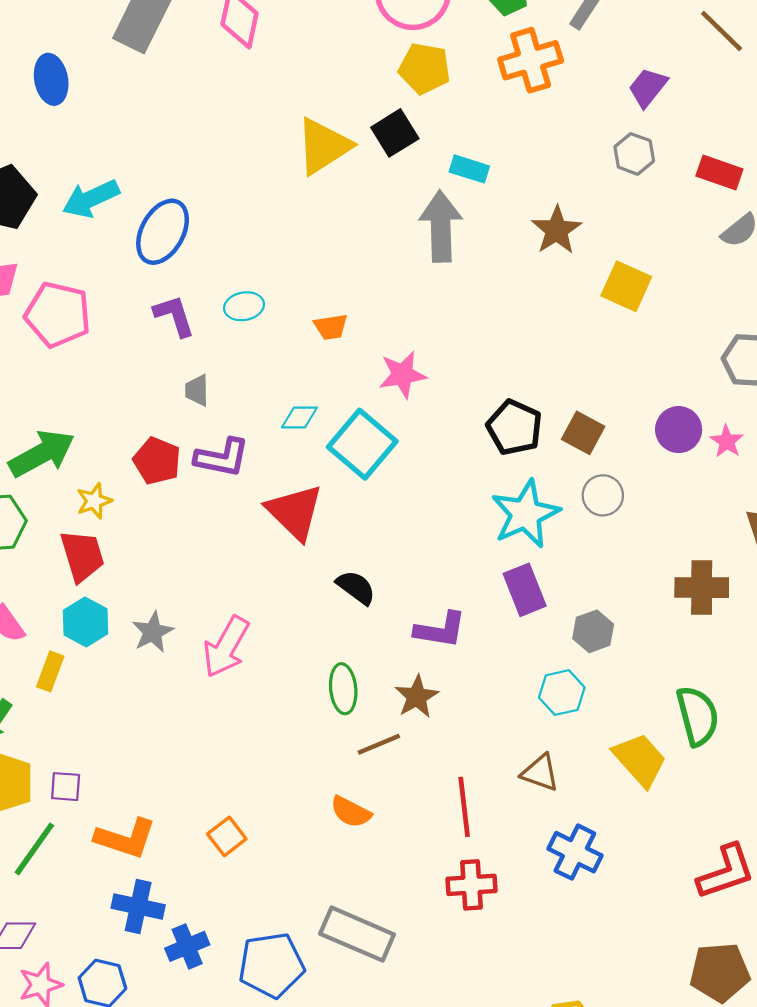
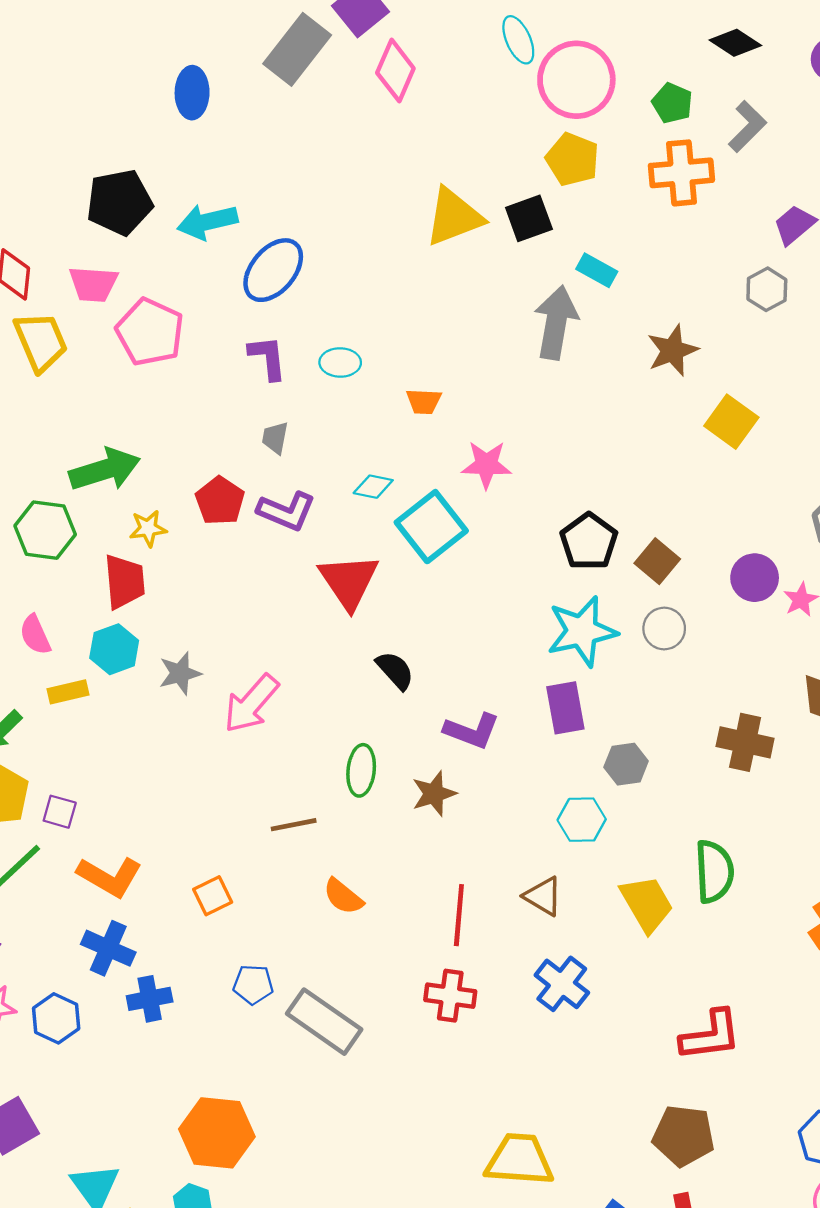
yellow rectangle: (50, 671) -> (68, 692), turned 45
brown line: (379, 744) -> (294, 825), moved
blue pentagon: (271, 965) -> (253, 984), moved, size x0.6

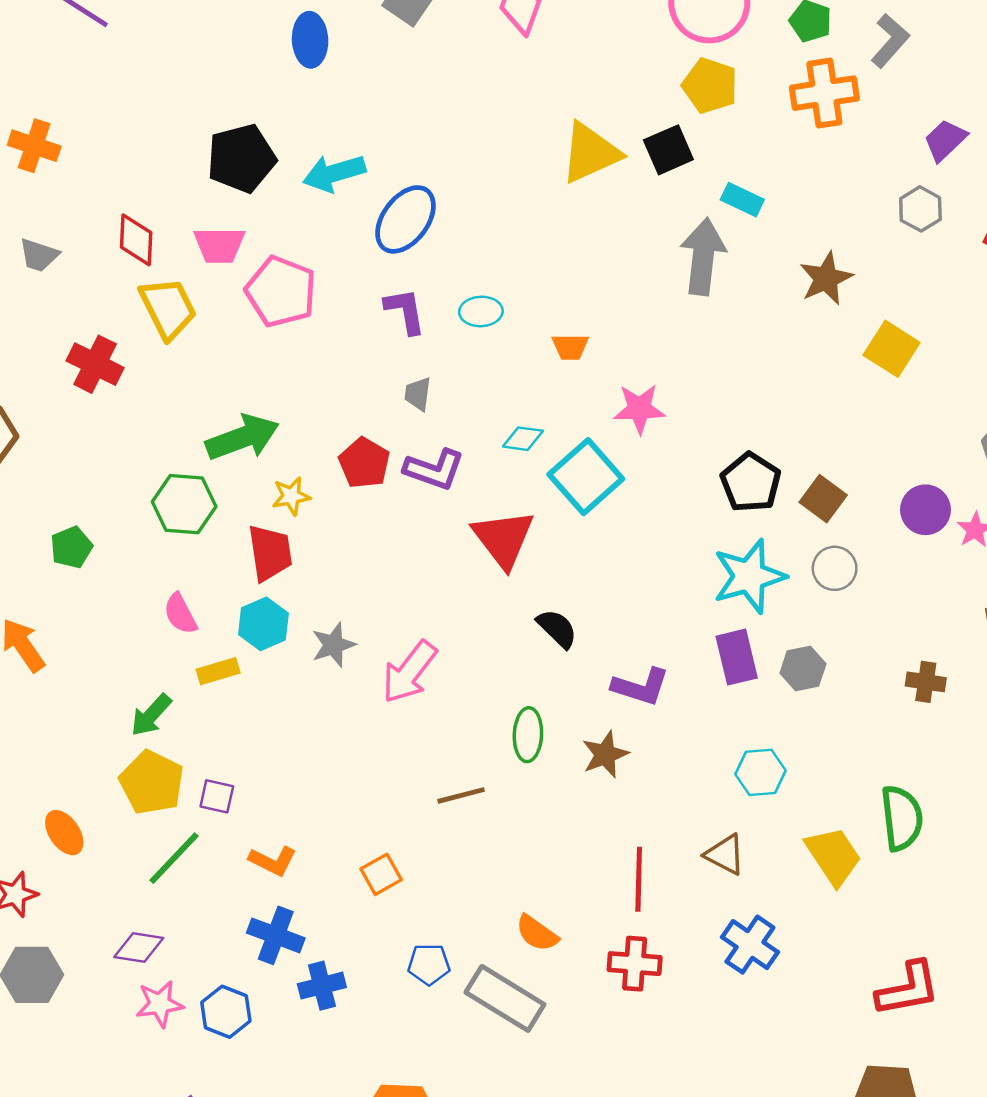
brown cross: (745, 742) -> (926, 682), size x0.7
gray hexagon: (626, 764) -> (803, 668), moved
orange L-shape: (110, 877) -> (273, 861), size x0.7
orange semicircle: (343, 897) -> (537, 933), moved

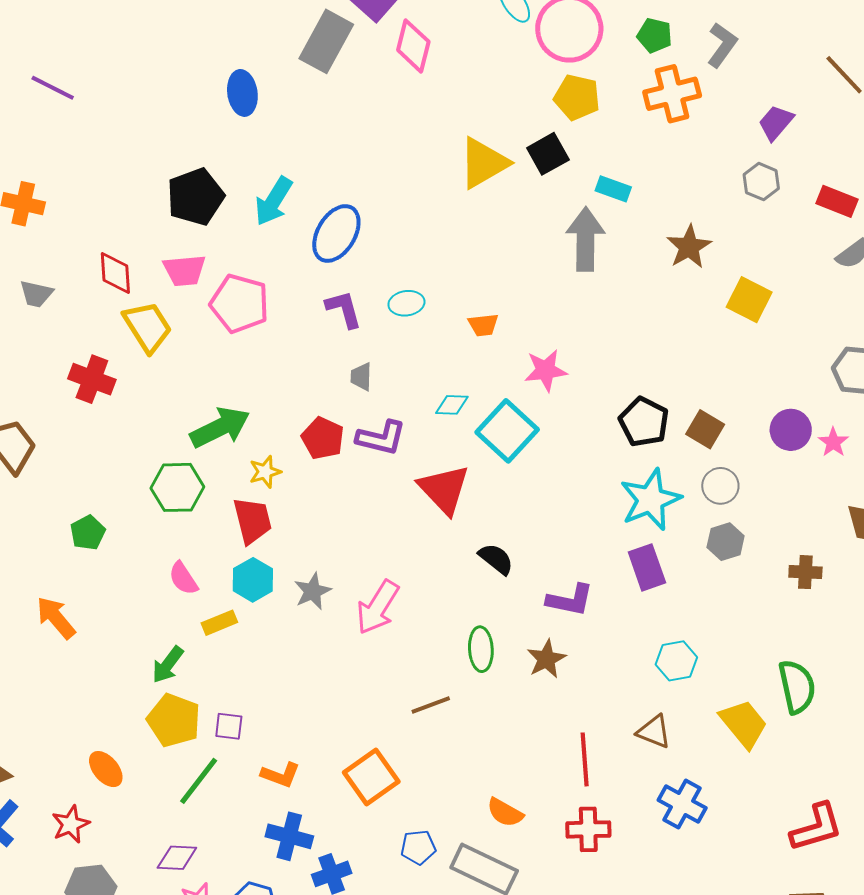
cyan arrow: (334, 173) -> (273, 201), turned -36
gray hexagon: (803, 668) -> (726, 542), moved
orange square: (381, 874) -> (371, 777), size x1.6

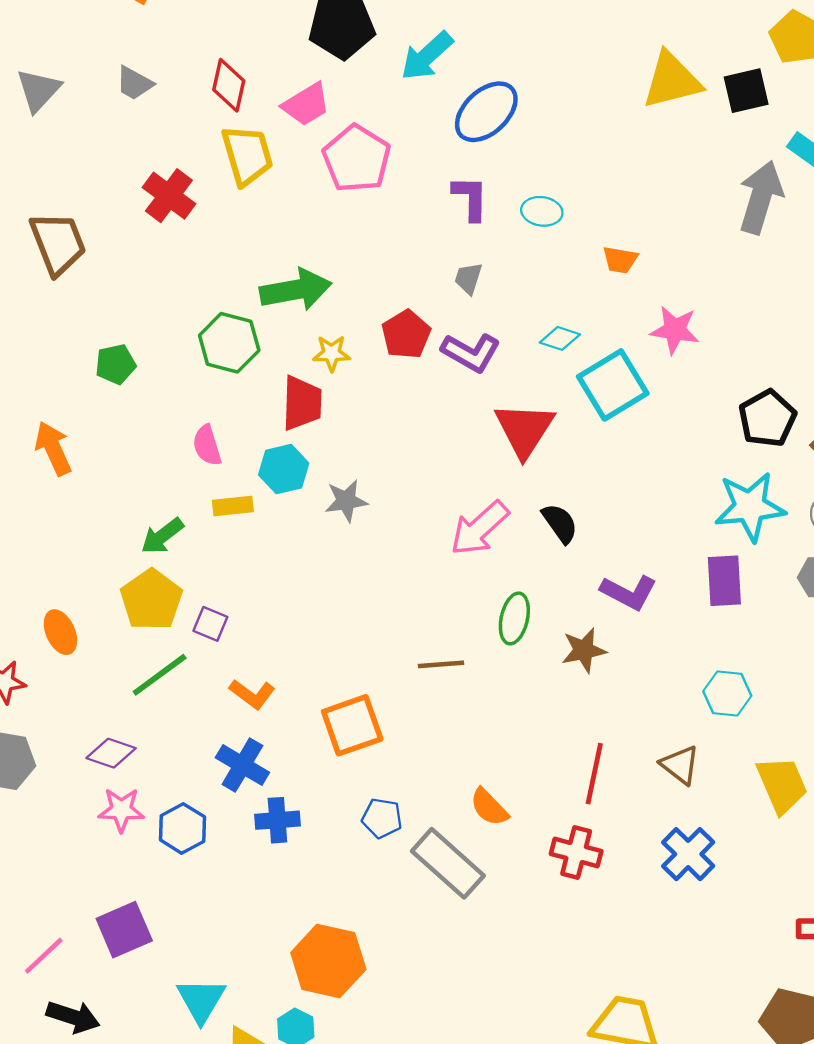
pink trapezoid: (185, 270) -> (306, 104), turned -42
pink arrow: (378, 607) -> (479, 528), moved

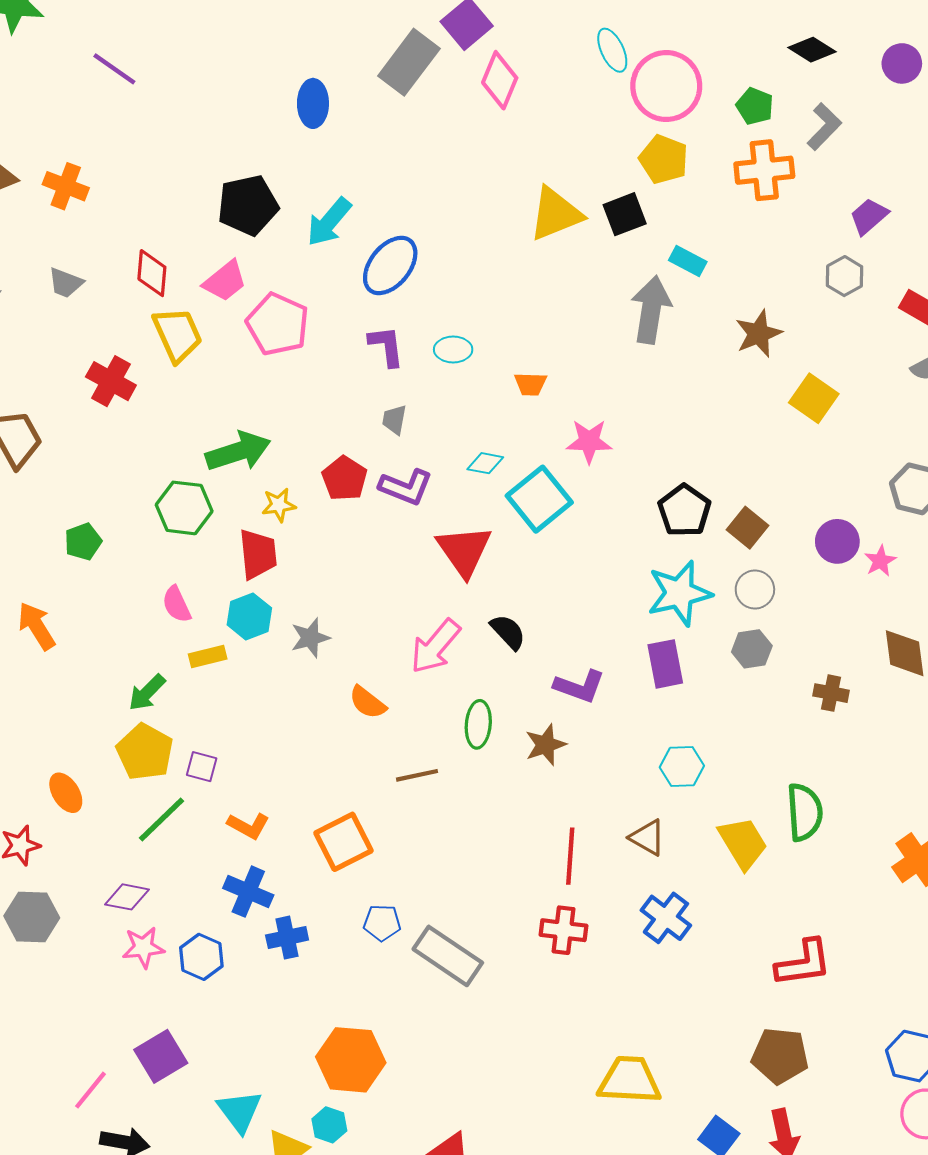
orange semicircle: (489, 807) -> (367, 702), moved

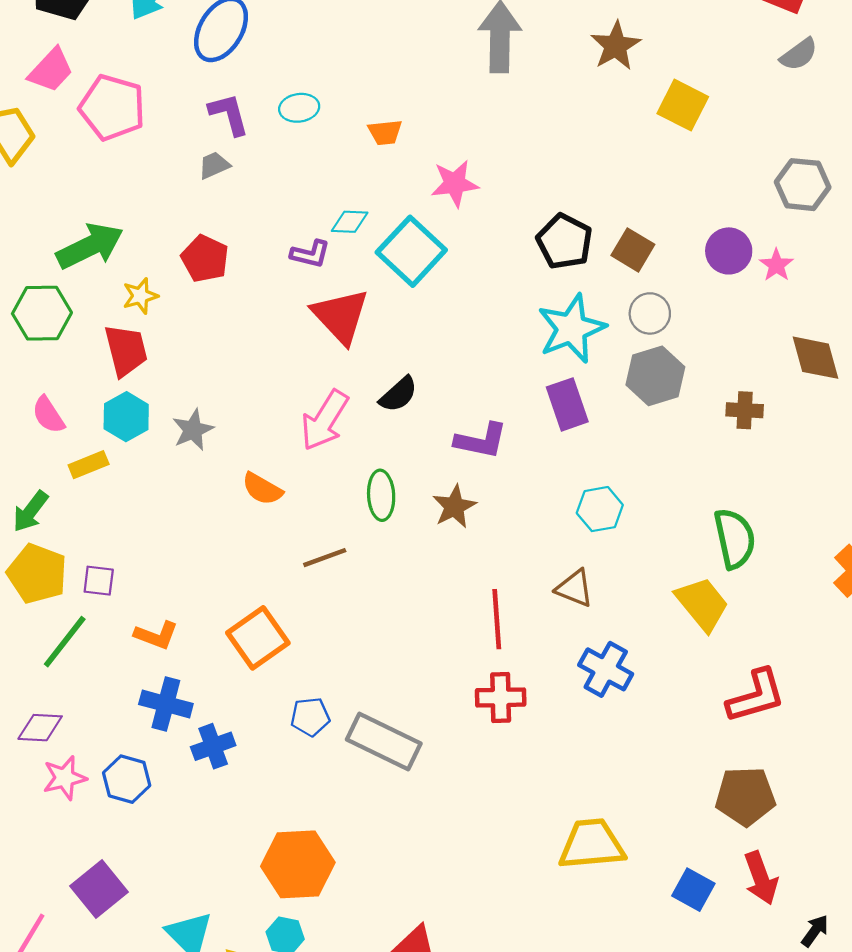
gray trapezoid: (394, 420) -> (214, 165), moved, turned 64
purple L-shape: (406, 487) -> (310, 254), moved, size x0.7
black semicircle: (508, 632) -> (398, 394), turned 99
gray hexagon: (752, 649) -> (655, 376), size x1.4
yellow trapezoid: (743, 843) -> (702, 604), moved

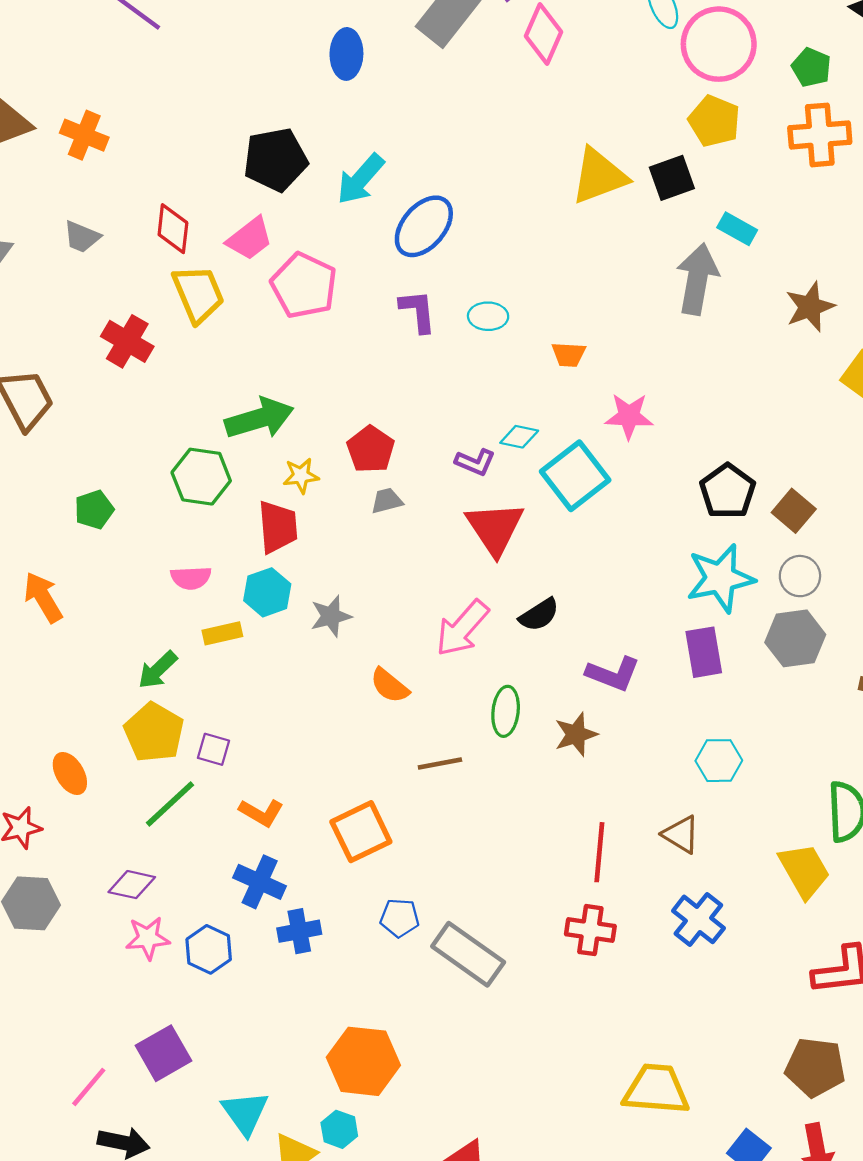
gray trapezoid: (214, 165) -> (387, 501), moved
pink semicircle: (48, 415) -> (191, 578), turned -69

